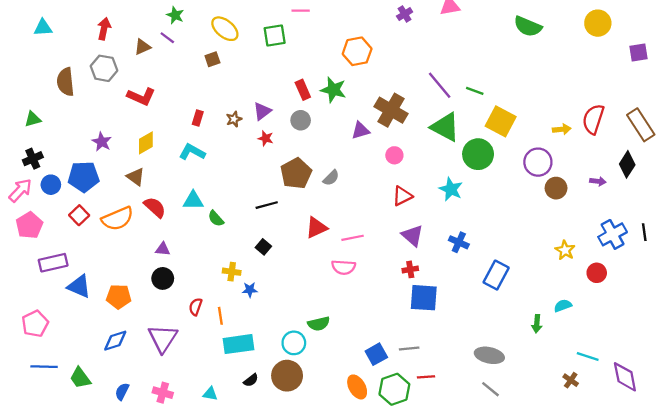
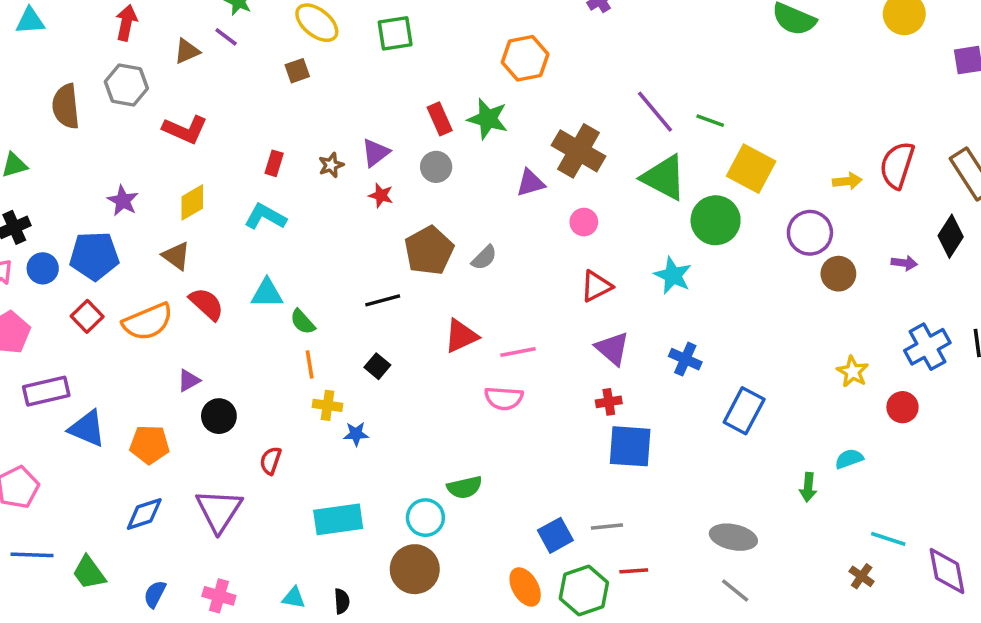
purple triangle: (163, 249) -> (189, 380), moved, turned -35
orange line: (220, 316) -> (310, 364), moved
black semicircle: (251, 380) -> (342, 601), moved, turned -56

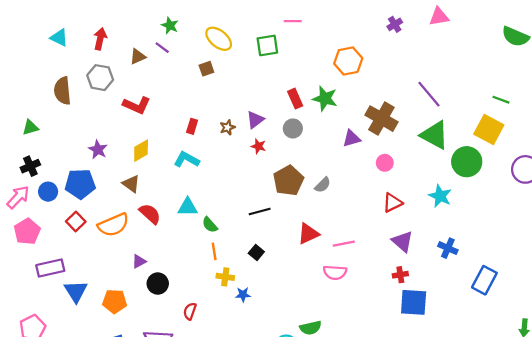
cyan triangle: (30, 21) -> (59, 38), moved, turned 30
green line: (710, 121) -> (501, 100), moved
blue triangle: (87, 429) -> (76, 291), turned 35

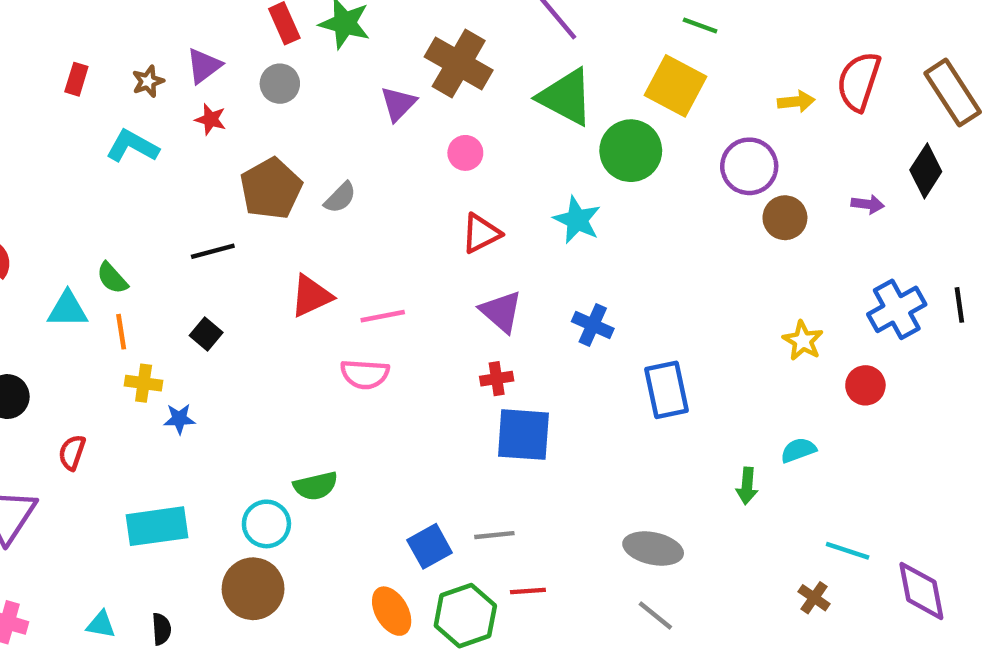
purple triangle: (352, 138) -> (398, 104), turned -30
cyan L-shape: (187, 159) -> (132, 146), moved
cyan triangle: (188, 207) -> (68, 309), moved
blue rectangle: (484, 280) -> (667, 390), turned -40

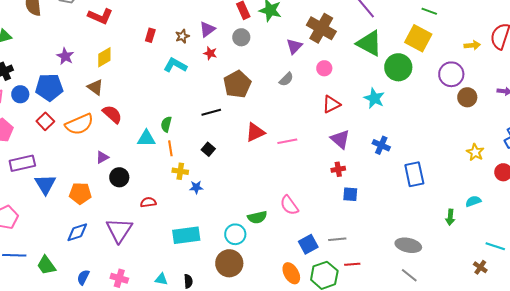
gray semicircle: (340, 198) -> (286, 79), moved
green semicircle: (112, 278) -> (166, 124), turned 56
pink semicircle: (365, 374) -> (289, 205), moved, turned 50
blue square: (523, 435) -> (350, 194), size x0.6
red semicircle: (72, 452) -> (148, 202), turned 63

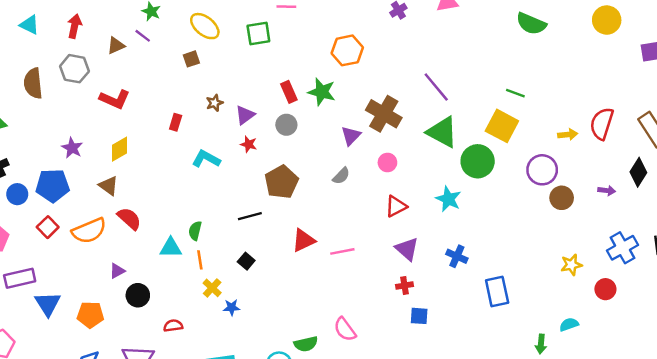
brown star: (182, 36) -> (215, 103), moved
yellow star: (475, 152) -> (571, 265), turned 30
yellow cross: (180, 171) -> (212, 288), turned 35

